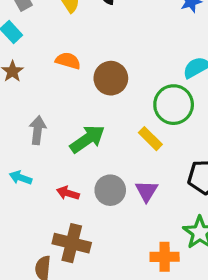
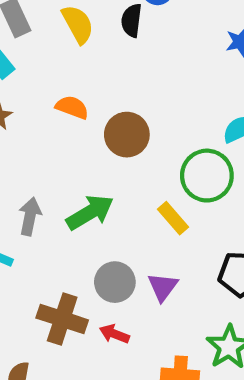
gray arrow: (38, 130) -> (30, 216), moved
red arrow: (68, 193) -> (114, 334), moved
brown cross: (72, 243) -> (62, 319), moved

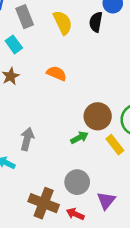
brown circle: (127, 135) -> (98, 116), moved
green arrow: (90, 212) -> (79, 138), moved, size x0.6
purple triangle: (163, 287) -> (106, 201), moved

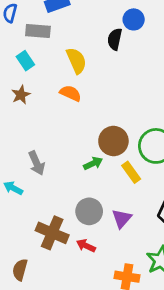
gray rectangle: (25, 17) -> (38, 31), turned -65
yellow semicircle: (63, 23) -> (76, 61), moved
gray arrow: (27, 139) -> (37, 163), turned 140
purple triangle: (106, 201) -> (122, 219), moved

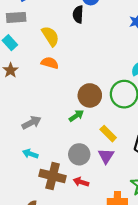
gray arrow: (37, 163) -> (31, 123), turned -84
yellow rectangle: (131, 172) -> (108, 134), moved
cyan arrow: (13, 188) -> (30, 154), moved

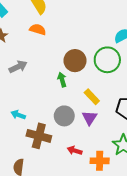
green arrow: (76, 116) -> (62, 80), turned -72
gray arrow: (31, 123) -> (18, 67), moved
red arrow: (81, 182) -> (75, 151), moved

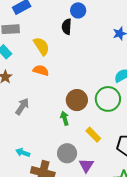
gray arrow: (18, 67) -> (22, 106), turned -30
purple triangle: (89, 118) -> (86, 165), moved

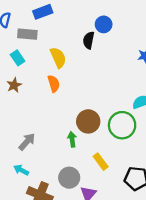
orange semicircle: (41, 70) -> (54, 84), turned 49
gray arrow: (22, 106) -> (27, 142), moved

